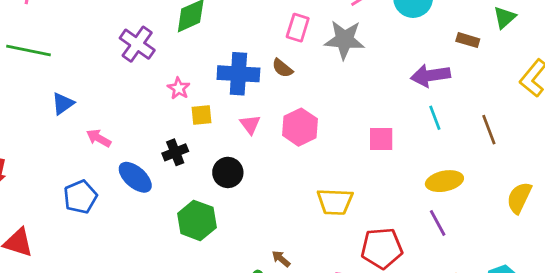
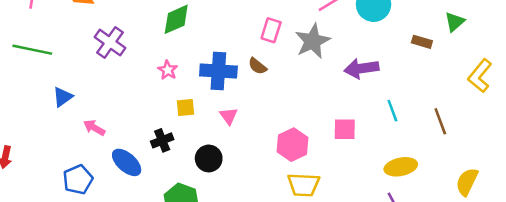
gray star: (345, 40) -> (313, 41), turned -30
purple cross: (137, 44) -> (110, 42), moved
purple arrow: (430, 75) -> (361, 68), moved
pink star: (179, 88) -> (168, 70), moved
pink hexagon: (300, 127) -> (292, 145), moved

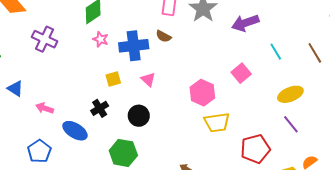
pink star: (168, 70) -> (101, 39), moved
blue triangle: (63, 97) -> (15, 89), turned -42
pink square: (345, 129) -> (241, 73), turned -30

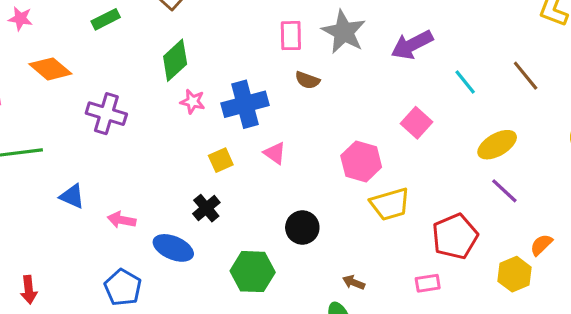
brown semicircle: (164, 36) -> (307, 80), moved
black circle: (139, 116) -> (302, 227), moved

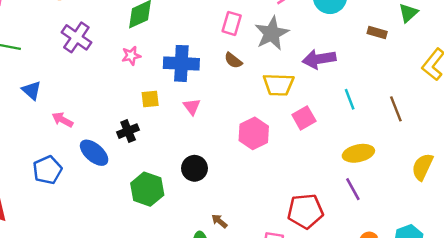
pink star: (193, 102) -> (131, 56), moved, turned 30
yellow trapezoid: (390, 204) -> (278, 85), moved

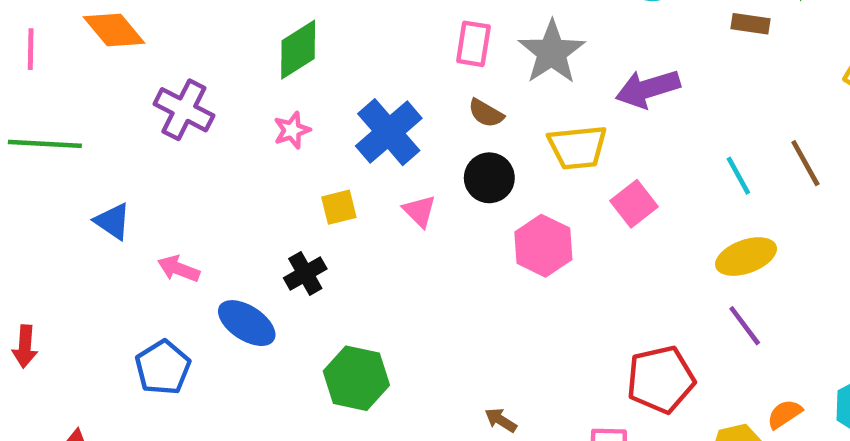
blue cross: (181, 63) -> (389, 132), turned -36
cyan line: (350, 99) -> (738, 176), moved
black circle: (194, 168) -> (489, 178), moved

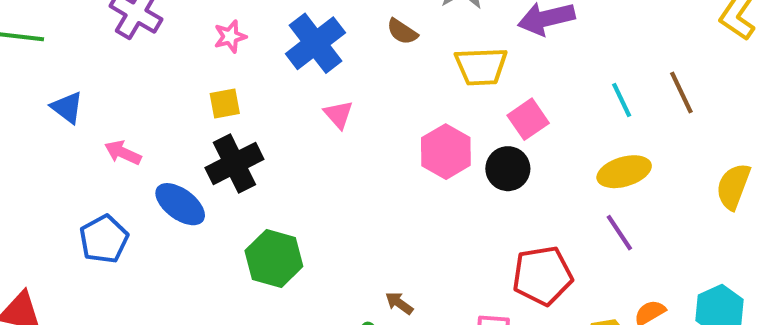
black circle: (489, 178) -> (508, 169), moved
yellow square: (339, 207) -> (225, 103), moved
black cross: (305, 273) -> (234, 163), size x1.5

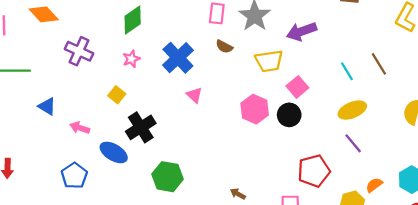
yellow square: (225, 103) -> (117, 95), moved, turned -35

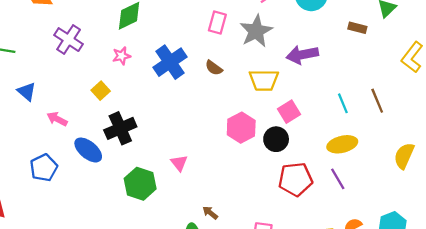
brown semicircle: (224, 47) -> (214, 68), moved
pink triangle: (194, 95) -> (179, 163), moved
red pentagon: (314, 171) -> (295, 179), moved

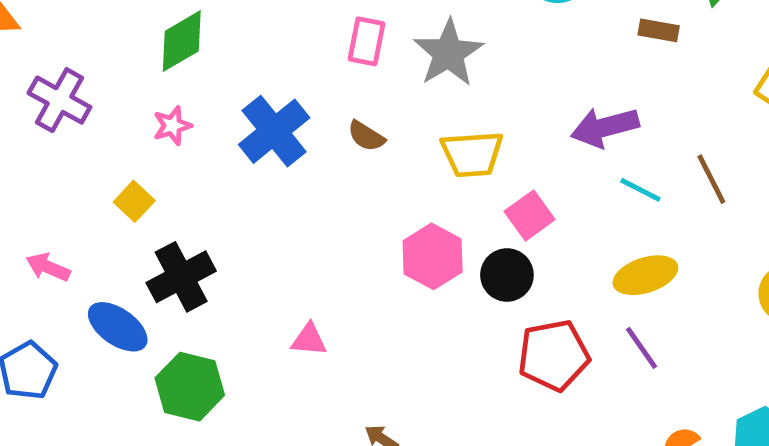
purple arrow: (302, 55) -> (605, 127), moved
cyan line: (343, 103) -> (640, 190), turned -36
pink triangle: (179, 163) -> (309, 340), turned -42
green hexagon: (140, 184) -> (190, 387), moved

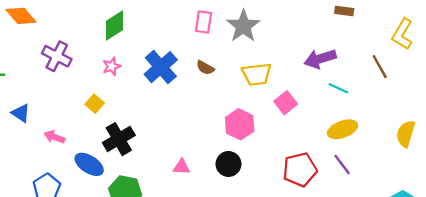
brown line: (711, 179) -> (380, 67), moved
black circle: (507, 275) -> (228, 164), moved

